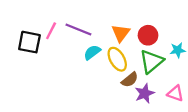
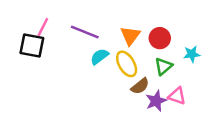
pink line: (51, 31) -> (43, 27), moved
green triangle: (151, 61) -> (163, 66), size x0.7
pink triangle: (175, 93) -> (177, 96), moved

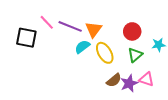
pink line: (43, 27) -> (47, 22), moved, turned -70
orange triangle: (130, 36) -> (94, 29), moved
brown semicircle: (140, 86) -> (114, 80), moved

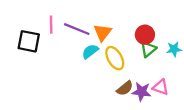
pink line: (47, 22) -> (51, 25), turned 42
green triangle: (135, 55) -> (148, 49), moved
purple star: (129, 83) -> (142, 92), turned 30

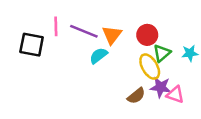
red circle: (145, 35) -> (147, 35), moved
yellow ellipse: (115, 58) -> (150, 67), moved
purple star: (142, 92) -> (161, 87), moved

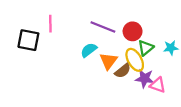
purple line: (84, 31) -> (103, 27), moved
orange triangle: (112, 35) -> (108, 61), moved
brown semicircle: (136, 96) -> (123, 71), moved

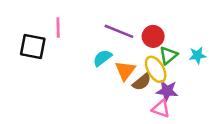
pink triangle: (158, 85) -> (161, 109), moved

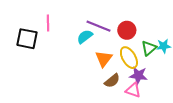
green triangle: (168, 55) -> (149, 48), moved
cyan semicircle: (102, 58) -> (85, 37), moved
brown semicircle: (142, 82) -> (112, 81), moved

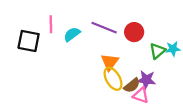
cyan semicircle: (85, 37) -> (72, 34), moved
yellow ellipse: (129, 58) -> (113, 79), moved
brown semicircle: (112, 81) -> (132, 85), moved

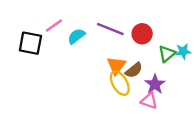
pink line: (51, 24) -> (54, 26), turned 56
purple star: (146, 80) -> (155, 84), turned 30
brown semicircle: (132, 85) -> (134, 70), moved

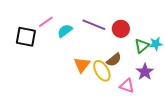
orange triangle: (116, 65) -> (82, 65), moved
purple star: (155, 84) -> (145, 72), moved

